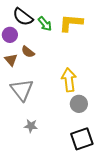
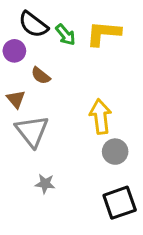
brown triangle: (11, 60) -> (16, 99), moved

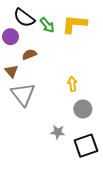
brown semicircle: (41, 76) -> (29, 54), turned 120
yellow arrow: (101, 117) -> (72, 84), size x0.6
gray star: (45, 184) -> (58, 132), moved

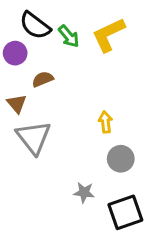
yellow L-shape: (74, 24) -> (108, 35), turned -30

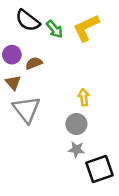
purple circle: (15, 53) -> (12, 55), moved
gray circle: (121, 159) -> (76, 124), moved
gray star: (84, 192) -> (76, 150), moved

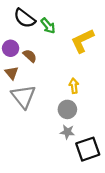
yellow L-shape: (86, 28) -> (82, 41), moved
brown semicircle: (34, 63) -> (30, 56), turned 64

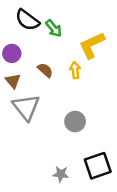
brown semicircle: (30, 56) -> (45, 70), moved
yellow arrow: (74, 86) -> (75, 70), moved
gray star: (67, 132) -> (61, 174), moved

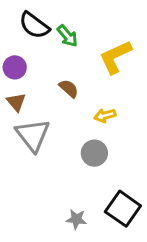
brown semicircle: (45, 70) -> (69, 88), moved
yellow arrow: (75, 70) -> (105, 116), moved, turned -98
black square: (98, 166) -> (123, 209), turned -36

